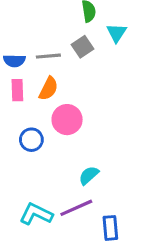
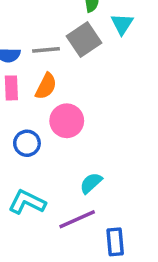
gray square: (83, 47) -> (84, 40), size x1.4
cyan L-shape: (36, 214) -> (27, 202), moved

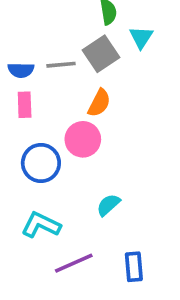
orange semicircle: (46, 86) -> (99, 103), moved
blue circle: (27, 143) -> (41, 163), size x1.4
purple line: (77, 219) -> (74, 263), moved

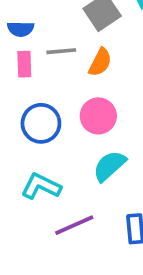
gray line: (61, 65) -> (61, 51), moved
pink circle: (83, 139) -> (98, 116), moved
cyan semicircle: (108, 205) -> (109, 166), size x1.4

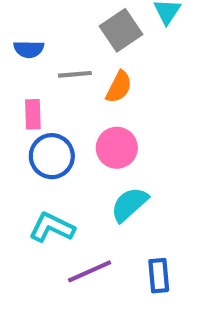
pink rectangle: (24, 64) -> (33, 114), moved

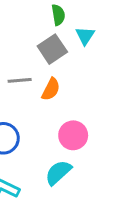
pink circle: (117, 148) -> (73, 135), moved

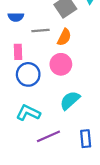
pink circle: (73, 135) -> (61, 64), moved

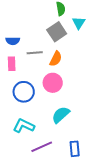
pink rectangle: (18, 52) -> (12, 64), moved

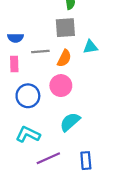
cyan triangle: (79, 23) -> (90, 47), moved, turned 48
gray square: (57, 32) -> (65, 28), turned 30

